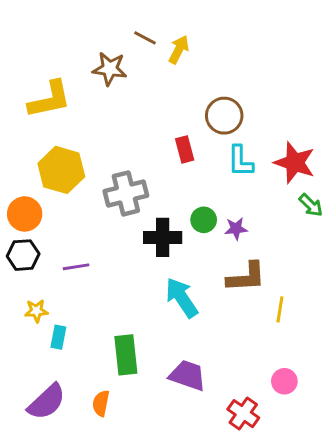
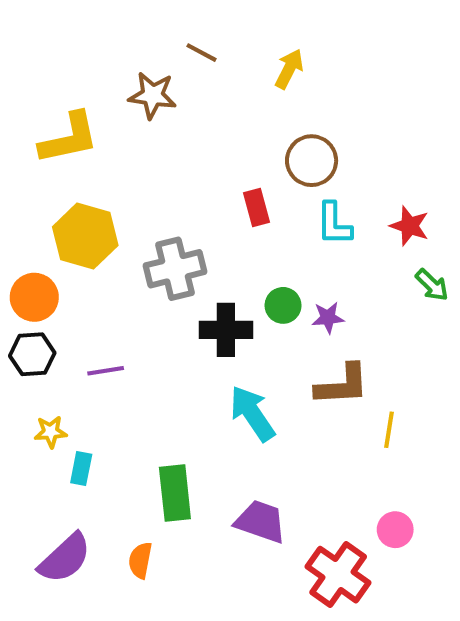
yellow arrow: (179, 50) -> (289, 69), moved
red star: (295, 163) -> (409, 226), size x0.7
red cross: (243, 414) -> (338, 575), size x1.4

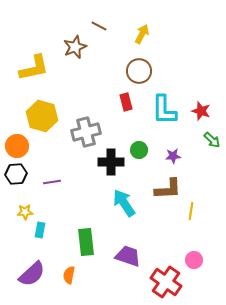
brown star: (153, 95) -> (75, 47), turned -30
brown circle: (312, 161) -> (139, 71), moved
cyan L-shape: (334, 224) -> (164, 110), size x1.4
purple star: (328, 318) -> (173, 156), moved

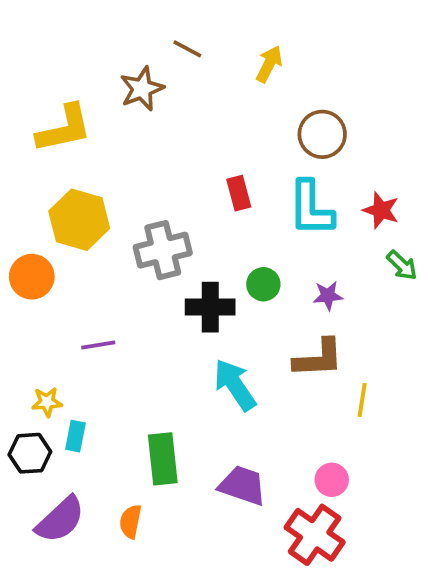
brown circle: (139, 71) -> (322, 134), moved
black hexagon: (16, 174) -> (30, 453), moved
pink circle: (194, 260) -> (332, 480), moved

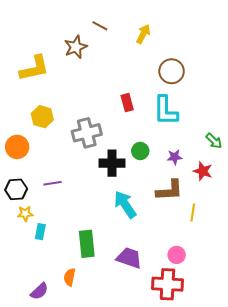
red star: (381, 210) -> (203, 171), moved
yellow hexagon: (79, 220) -> (42, 117), size x0.7
black hexagon: (30, 453) -> (16, 189), moved
purple semicircle: (60, 520) -> (39, 291), moved, size x0.7
red cross: (315, 535) -> (167, 284), turned -32

